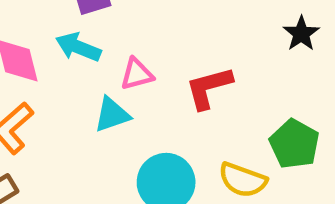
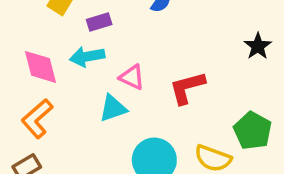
cyan arrow: (78, 47) -> (87, 57), turned -32
pink triangle: (137, 74) -> (132, 77), turned 40

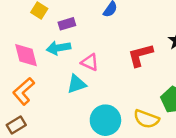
red L-shape: (187, 88) -> (140, 55), moved

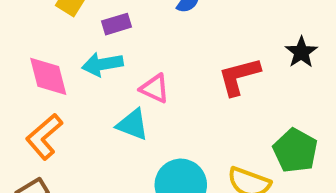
cyan triangle: (77, 84) -> (133, 125), turned 40

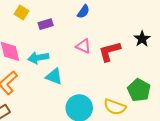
cyan arrow: (102, 64) -> (38, 58), moved
pink triangle: (155, 88) -> (83, 46), moved

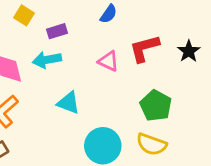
red L-shape: (110, 51) -> (144, 48), moved
cyan arrow: (38, 58) -> (47, 60), moved
green pentagon: (139, 90) -> (156, 106), moved

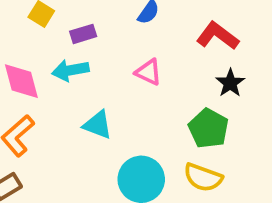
red L-shape: (144, 48) -> (218, 36), moved, turned 52
black star: (189, 51) -> (230, 83), moved

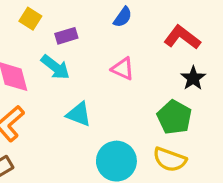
cyan arrow: (70, 70) -> (55, 67), turned -132

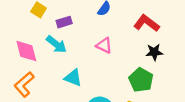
black star: (193, 78) -> (154, 52), turned 30

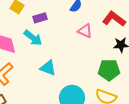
pink triangle: (104, 45) -> (85, 31), moved
green pentagon: (141, 80) -> (109, 70), turned -30

